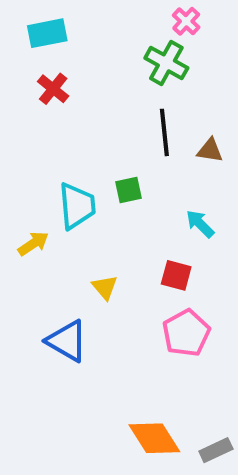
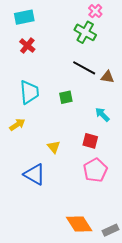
black line: (164, 132) -> (84, 68), turned -55
cyan trapezoid: (77, 206) -> (29, 92), moved

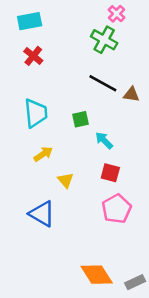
cyan arrow: (102, 115) -> (104, 140), moved
yellow arrow: (17, 125) -> (43, 154), moved

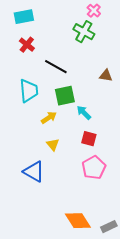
black line: (103, 83) -> (56, 67), moved
green square: (80, 119) -> (65, 96), size x1.5
yellow arrow: (43, 154) -> (49, 118), moved

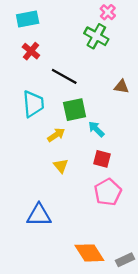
blue triangle: (34, 172) -> (39, 215), moved, turned -30

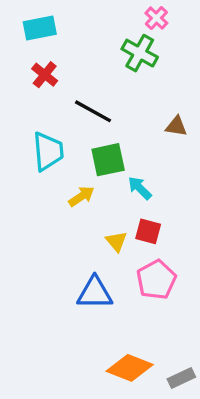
yellow triangle: (61, 166) -> (116, 241), moved
blue triangle: (39, 215) -> (95, 293), moved
orange diamond: (89, 253) -> (130, 368), turned -36

